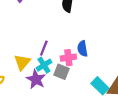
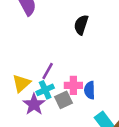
blue semicircle: (82, 49) -> (90, 90), moved
gray square: (61, 72) -> (64, 100), turned 35

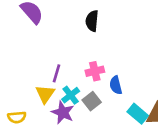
purple line: (48, 71) -> (56, 73), moved
pink cross: (73, 85) -> (95, 71), moved

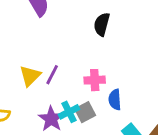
yellow triangle: (45, 94) -> (30, 76), moved
cyan cross: (71, 95) -> (69, 112), moved

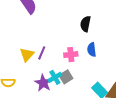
black semicircle: (102, 24) -> (85, 24), moved
blue semicircle: (115, 100) -> (92, 50), moved

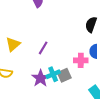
yellow triangle: (27, 55) -> (13, 44), moved
pink cross: (71, 55) -> (81, 60), moved

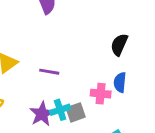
purple line: (43, 48) -> (49, 72), turned 64

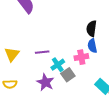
black semicircle: (119, 45) -> (91, 29), moved
cyan cross: (60, 110) -> (58, 65), moved

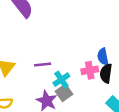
black semicircle: (91, 29) -> (106, 73), moved
gray square: (68, 75) -> (64, 93), moved

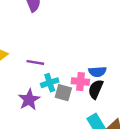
blue semicircle: (103, 57) -> (97, 72), turned -98
gray square: (64, 93) -> (63, 93), moved, turned 35

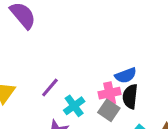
purple line: (35, 62) -> (50, 87), turned -42
gray square: (63, 93) -> (109, 110), moved, turned 36

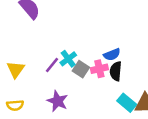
cyan cross: (74, 106) -> (68, 59), moved
gray square: (109, 110) -> (81, 69), moved

